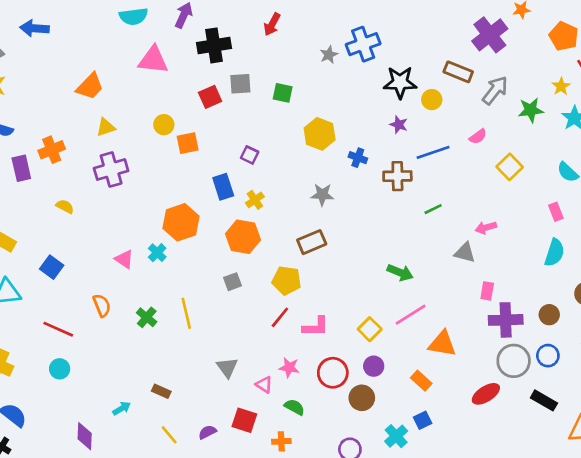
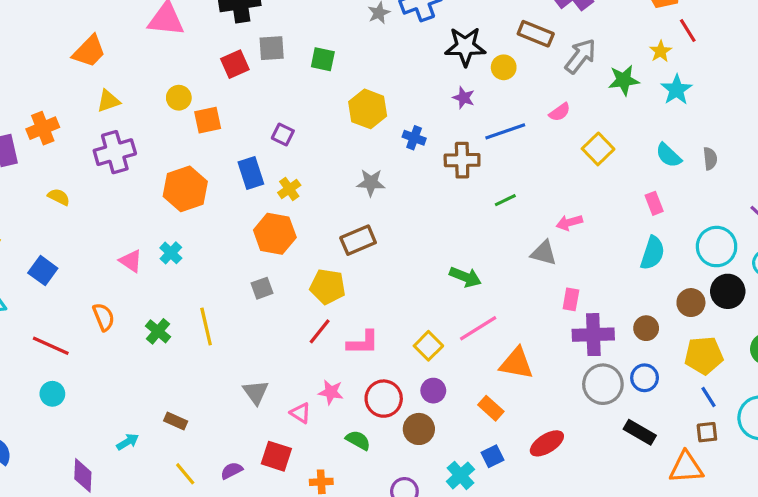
orange hexagon: (181, 222) -> (185, 189), moved
red ellipse: (486, 394) -> (547, 443), moved
green semicircle: (294, 407) -> (358, 440), moved

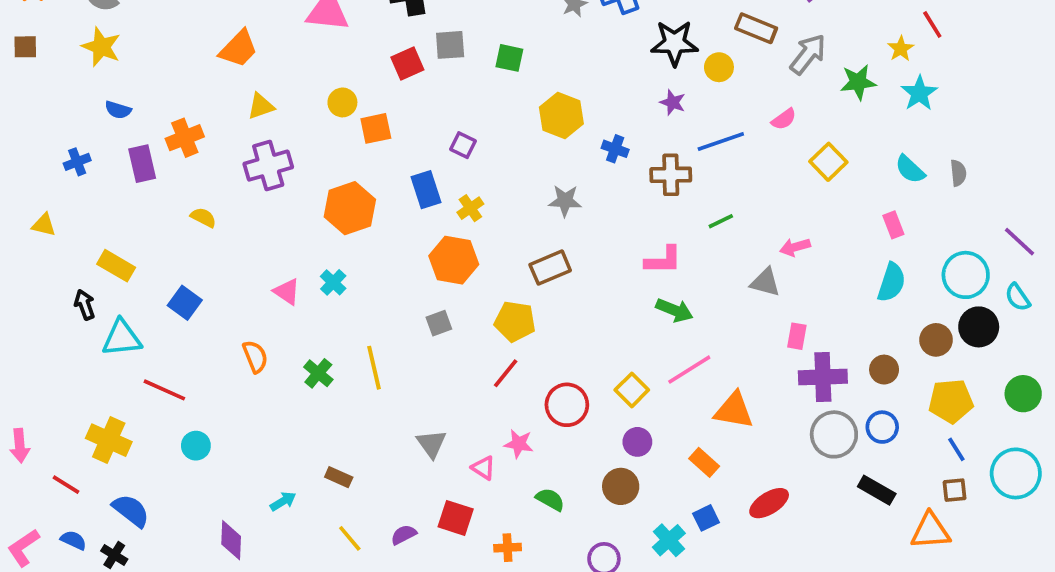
pink L-shape: (363, 343) -> (663, 260), moved
red line: (51, 346) -> (164, 390), moved
red circle: (384, 399) -> (567, 405), moved

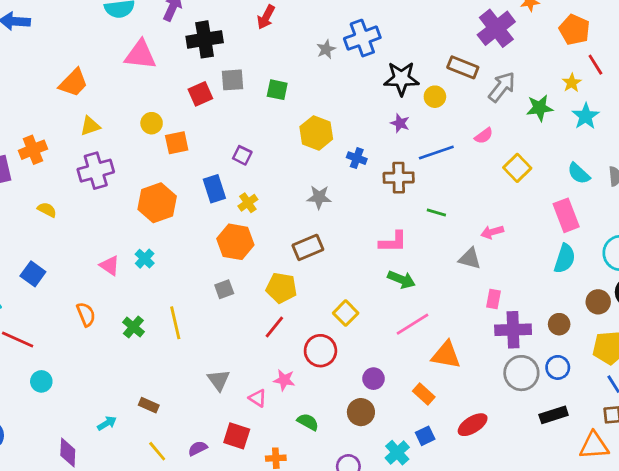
green line: (721, 221) -> (436, 213), turned 42
pink rectangle: (893, 225) -> (566, 215), size x1.6
yellow square: (632, 390) -> (346, 313), moved
black rectangle: (877, 490) -> (554, 415), turned -48

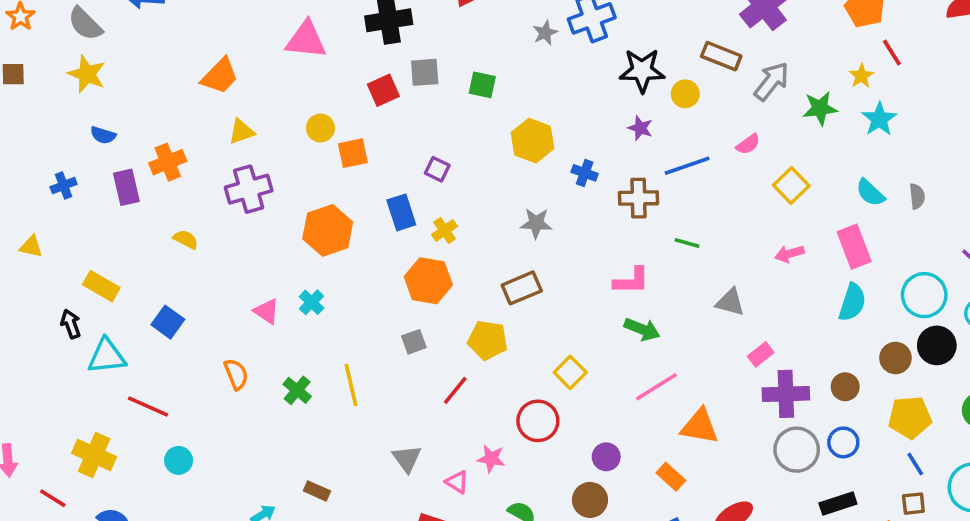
pink arrow: (492, 232) -> (789, 254), moved
pink rectangle: (494, 299) -> (761, 354), turned 42
red line: (274, 327) -> (455, 390), moved

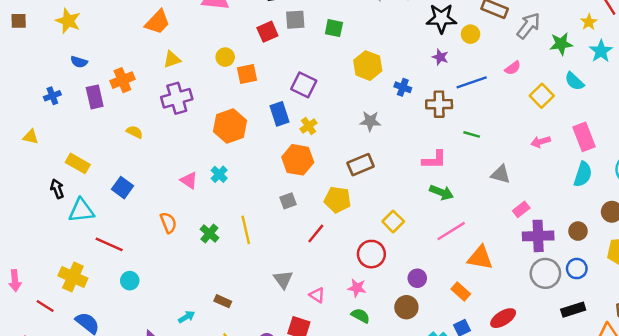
purple square: (437, 169) -> (304, 85), size x1.5
cyan semicircle: (870, 193) -> (574, 81), moved
pink star: (491, 459) -> (357, 288), moved

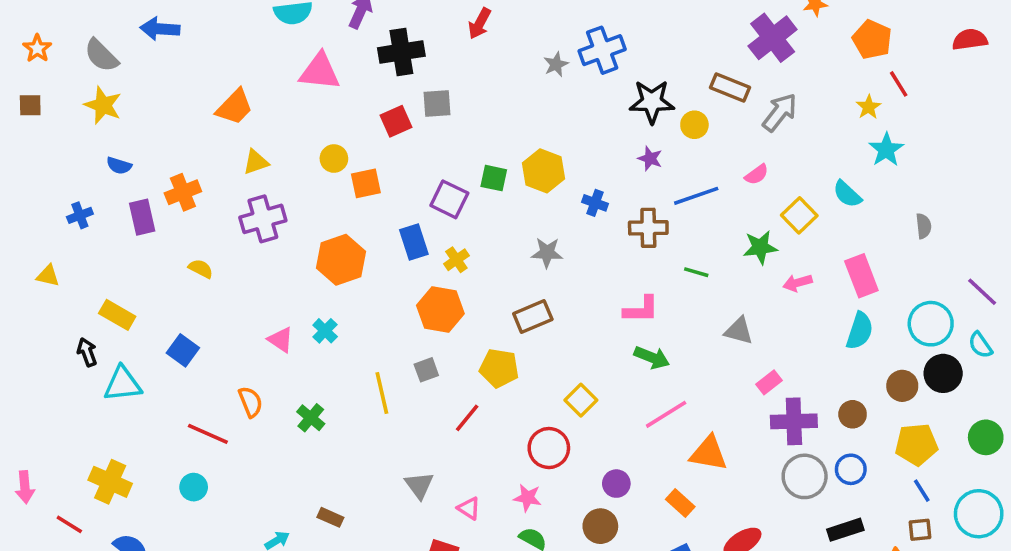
green square: (334, 28) -> (494, 178), moved
green star: (561, 44) -> (760, 247), moved
yellow line: (246, 230) -> (382, 393), moved
red line: (109, 244) -> (208, 434), moved

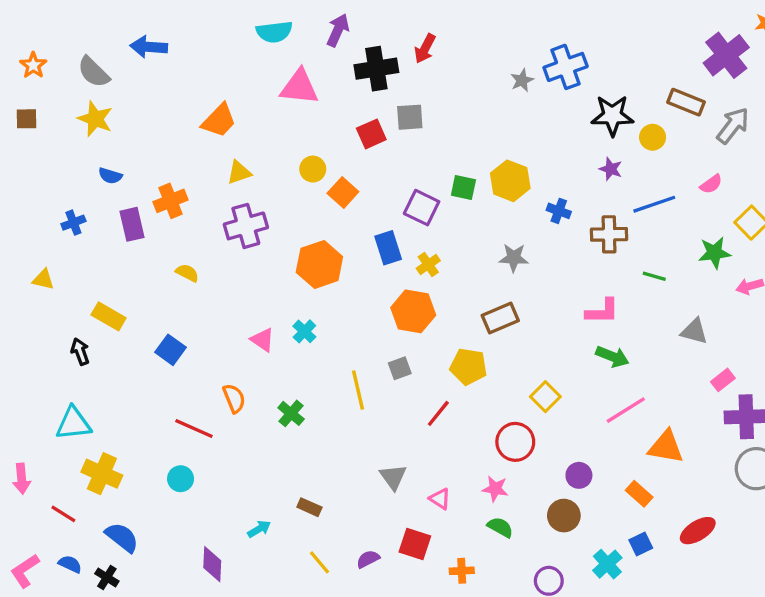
red arrow: (480, 24) -> (425, 49), moved
orange square: (366, 183) -> (343, 192), turned -36
cyan triangle: (123, 384) -> (73, 423), moved

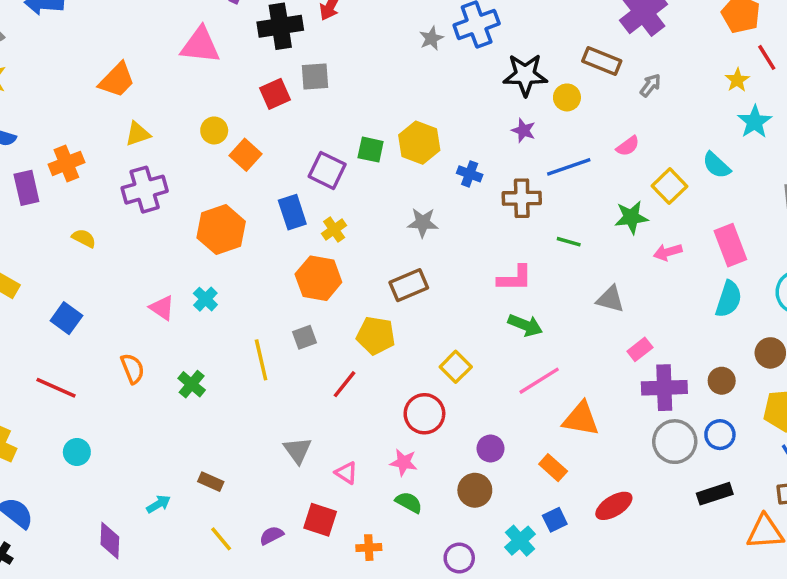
gray arrow: (733, 126) -> (650, 85), size x0.6
red line: (194, 428) -> (56, 388), moved

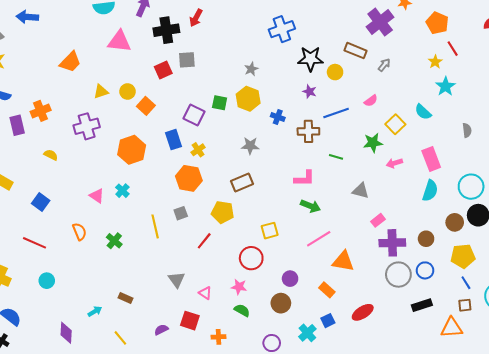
gray star: (431, 38) -> (251, 69), moved
yellow triangle: (138, 134) -> (101, 92), moved
yellow square: (456, 367) -> (270, 231), turned 30
yellow line: (221, 539) -> (120, 338), moved

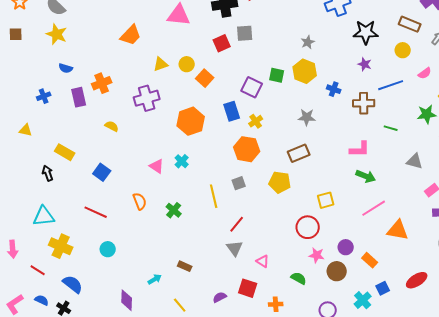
yellow circle: (335, 72) -> (403, 50), moved
red line: (204, 241) -> (237, 224), moved
pink star: (239, 287) -> (317, 255), moved
orange rectangle: (327, 290) -> (370, 260), moved

